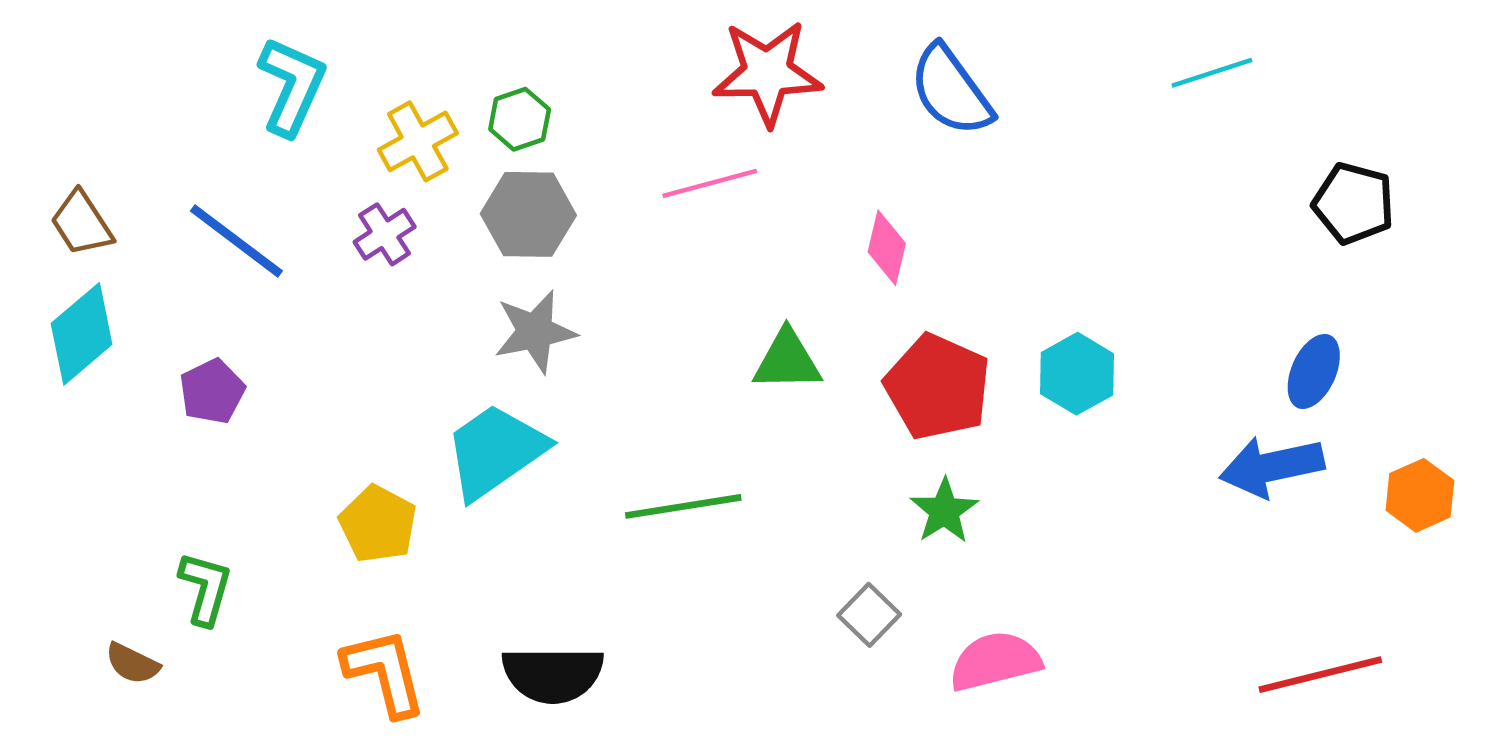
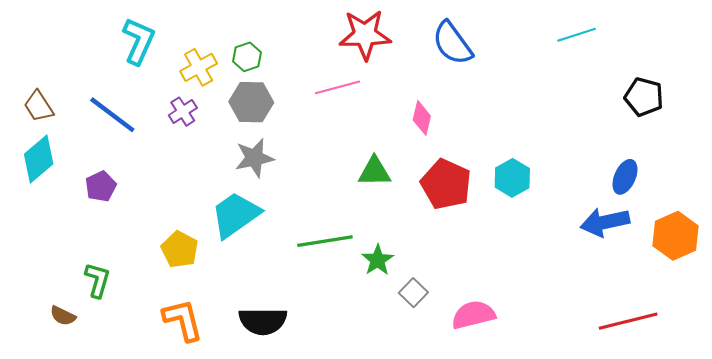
orange hexagon: (1420, 495) -> (676, 236), size x1.4
green star: (944, 511) -> (378, 260), moved

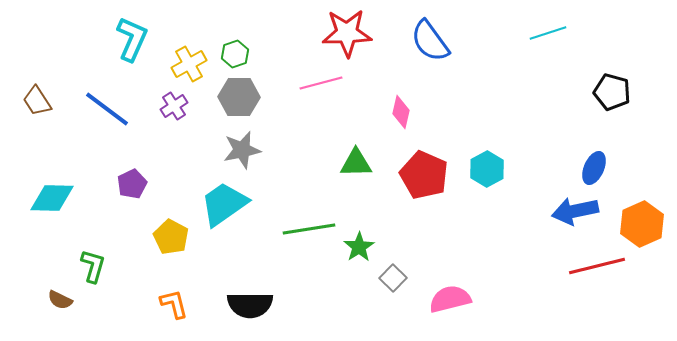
cyan diamond: (39, 159) -> (52, 198), moved, turned 42
purple pentagon: (101, 186) -> (132, 184), moved
orange L-shape: (183, 320) -> (174, 304), size x0.7
red line: (628, 321) -> (597, 266), moved

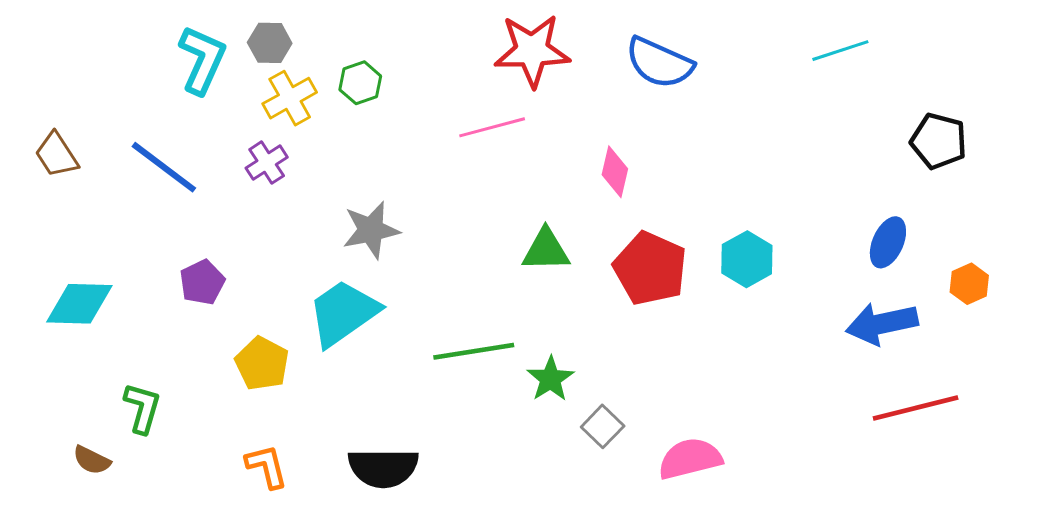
blue semicircle: (430, 41) -> (659, 63), turned -30
gray hexagon: (239, 97) -> (270, 43), moved, size x0.7
blue ellipse: (594, 168) -> (888, 242), moved
orange hexagon: (642, 224) -> (969, 284), moved, size x0.6

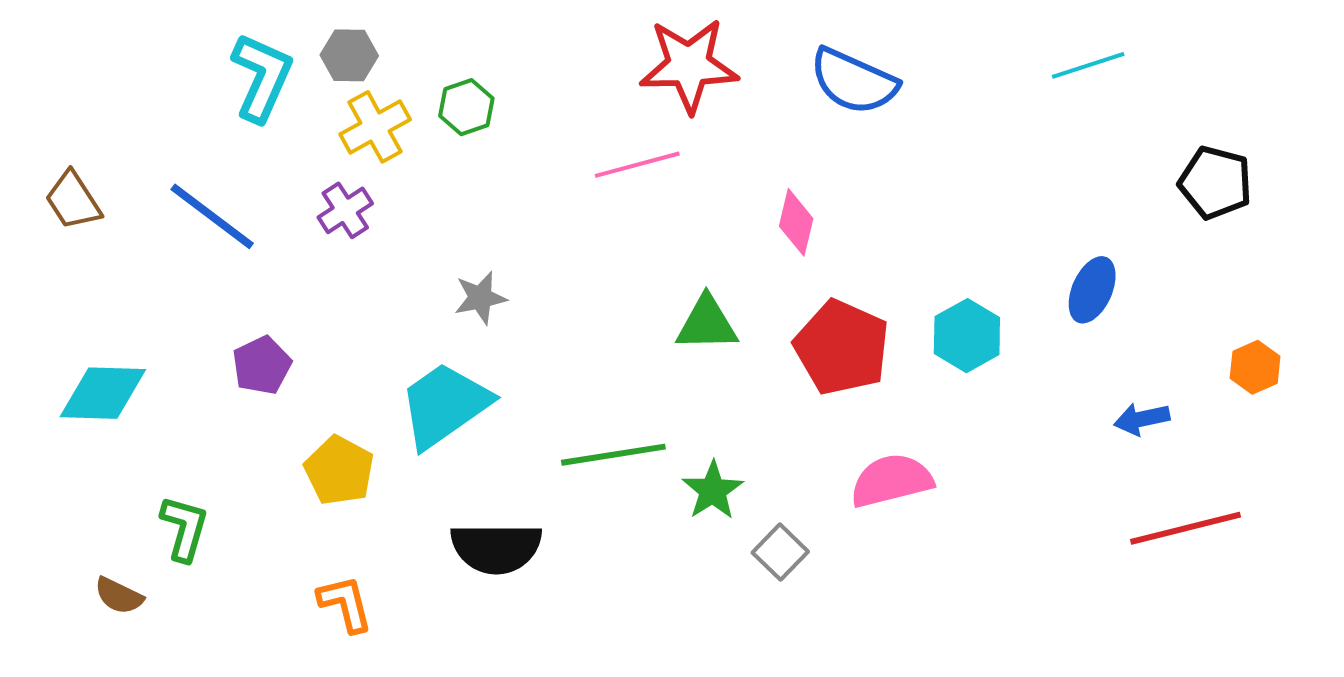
gray star: (371, 230) -> (480, 298), size x0.7
blue ellipse: (888, 242) -> (1092, 290), moved
blue arrow: (882, 324) -> (1142, 419), size x0.6
pink semicircle: (690, 459) -> (891, 481), moved
black semicircle: (383, 468) -> (496, 548), moved

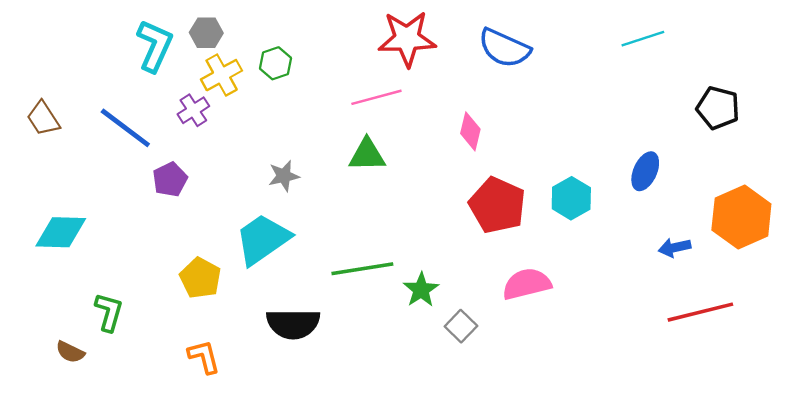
purple cross: (345, 210) -> (193, 110), moved
green triangle: (707, 324) -> (367, 155), moved
purple pentagon: (262, 365) -> (170, 179), moved
orange hexagon: (1255, 367) -> (741, 217), size x2.0

